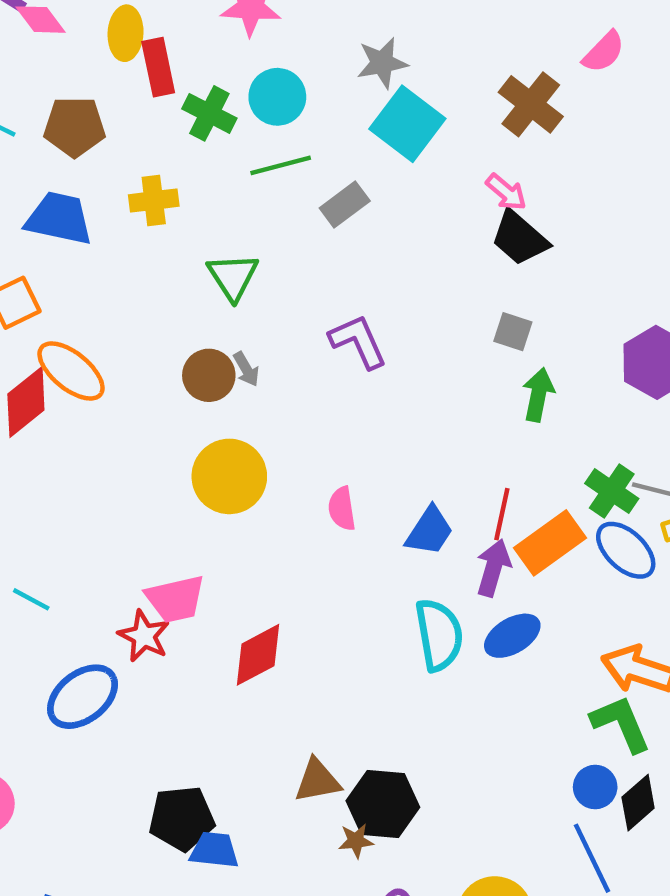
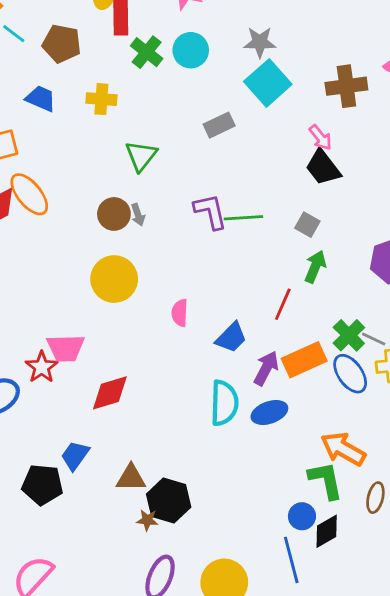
brown cross: (531, 104) -> (346, 86), turned 33
green line: (281, 165) -> (243, 218), moved
blue trapezoid: (59, 218) -> (41, 98), size x0.7
red line: (502, 514) -> (283, 304), moved
blue trapezoid: (214, 850) -> (75, 456), moved, turned -72

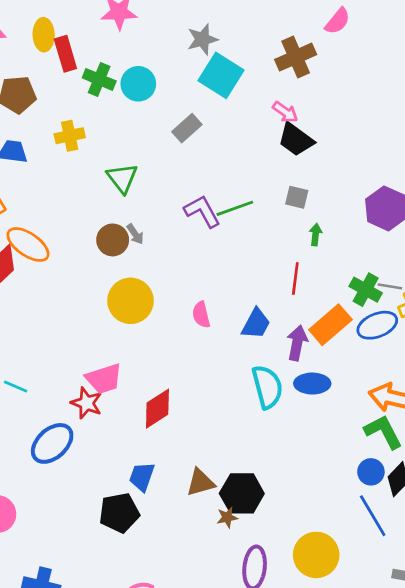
cyan circle: (191, 50) -> (138, 84), moved
green arrow: (315, 267) -> (315, 235), size x0.7
blue ellipse: (350, 374) -> (377, 325), turned -60
blue ellipse: (269, 412) -> (312, 384), turned 36

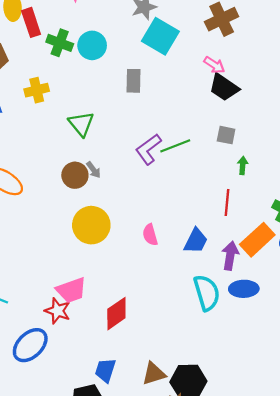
gray rectangle: (187, 128) -> (133, 81), turned -45
purple L-shape: (202, 211) -> (148, 149), turned -96

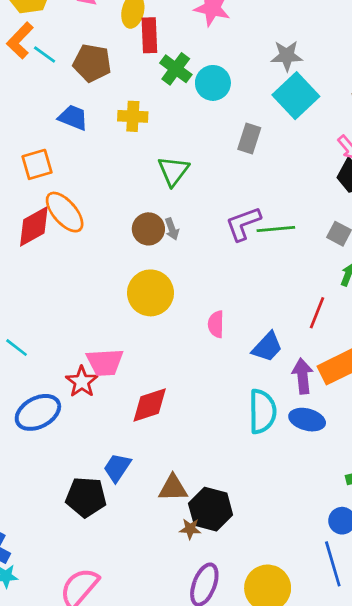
purple arrow: (230, 256) -> (303, 376), turned -32

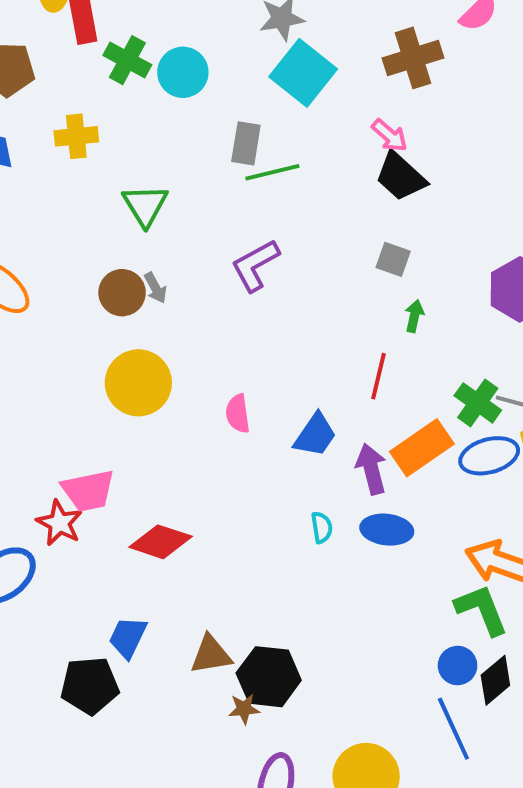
green line: (276, 229) -> (272, 172), moved
red diamond: (150, 405) -> (161, 542), turned 45
cyan semicircle: (262, 411) -> (322, 527), size x0.5

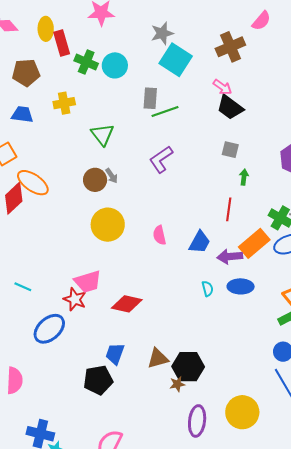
purple arrow: (371, 469) -> (230, 257), turned -75

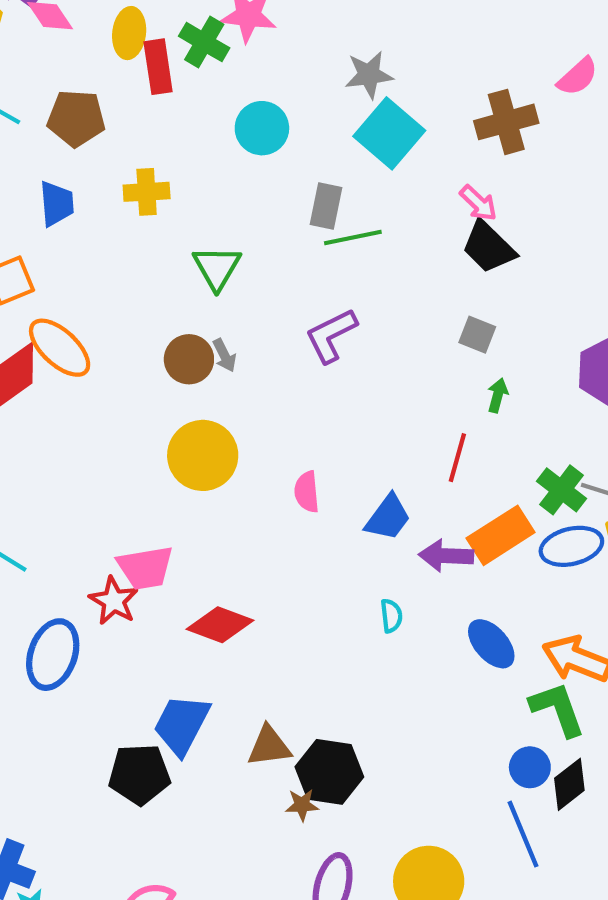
green cross: (86, 62) -> (204, 42), moved
blue trapezoid: (22, 114) -> (57, 204), turned 70
blue ellipse: (241, 286) -> (491, 644), moved, turned 40
blue ellipse: (49, 329) -> (53, 655), turned -36
blue trapezoid: (115, 354) -> (182, 725), size x1.4

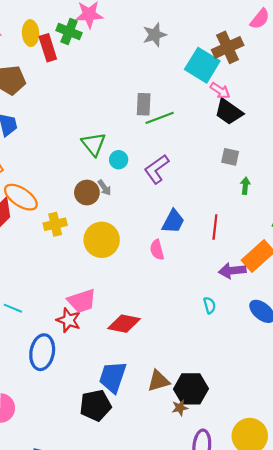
cyan circle: (262, 128) -> (119, 160), moved, size x0.7
cyan square: (389, 133) -> (202, 65), moved
yellow cross: (147, 192) -> (55, 224), moved
red line: (457, 458) -> (215, 227), moved
blue trapezoid: (388, 518) -> (173, 221), moved

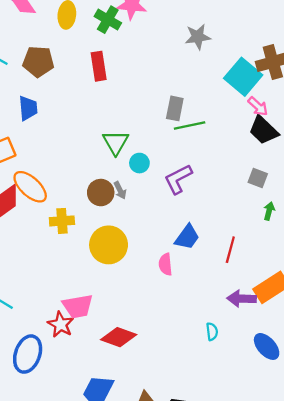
red rectangle: (48, 48) -> (99, 66), moved

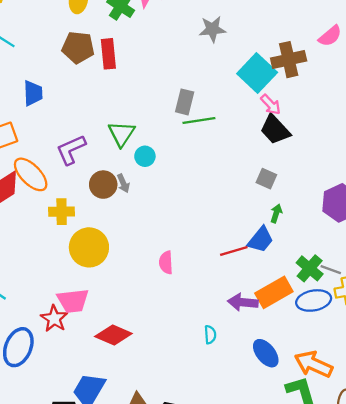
brown pentagon: (38, 62) -> (78, 47), moved
purple L-shape: (178, 179) -> (71, 150), moved
blue trapezoid: (187, 237) -> (260, 240), moved
yellow circle: (109, 245) -> (89, 247), moved
red line: (230, 250) -> (234, 251), turned 55

